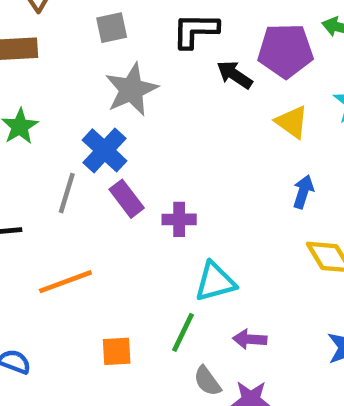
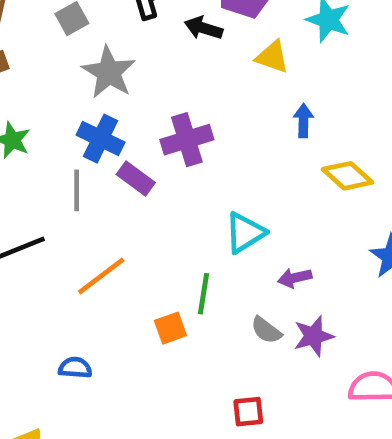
purple cross: (179, 219) -> (187, 140), moved, size x1.5
green line: (183, 332) -> (203, 294), moved

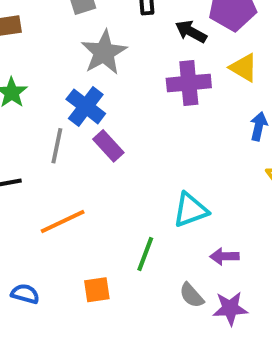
purple cross: (187, 140) -> (189, 83), moved
orange square: (170, 328) -> (97, 290), moved

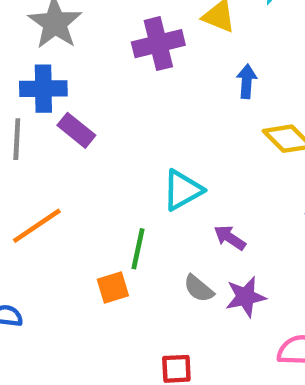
blue cross: (86, 106) -> (43, 89), turned -30
purple arrow: (224, 256) -> (230, 238), turned 44
orange square: (97, 290) -> (113, 288), moved

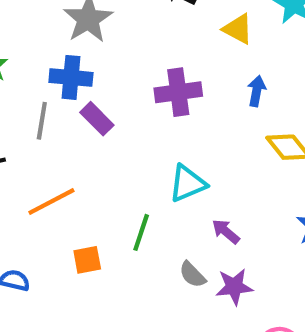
purple cross: (158, 44) -> (178, 92), moved
orange square: (113, 288) -> (87, 260), moved

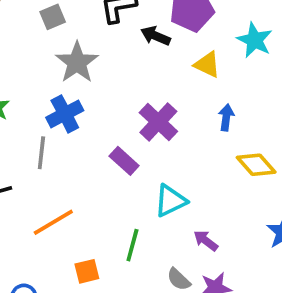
blue cross: (71, 77) -> (65, 114), turned -30
purple cross: (178, 92) -> (158, 122), turned -36
purple rectangle: (97, 119) -> (124, 161), moved

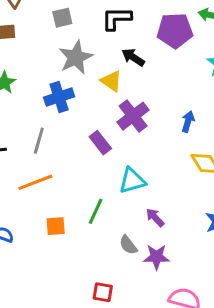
black arrow: (156, 36) -> (133, 57), moved
yellow triangle: (207, 65) -> (111, 81), moved
gray line: (41, 153) -> (39, 141), moved

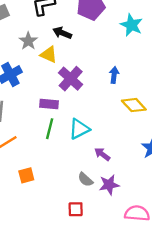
gray star: (76, 57) -> (28, 41), moved, size x0.7
purple rectangle: (100, 143) -> (49, 104), turned -36
green line: (96, 211) -> (50, 129), moved
red square: (103, 292) -> (76, 209), moved

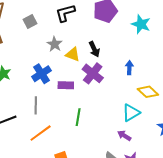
black arrow: (62, 33) -> (94, 49), moved, turned -133
purple rectangle: (49, 104) -> (66, 85), moved
cyan triangle: (79, 129) -> (131, 113), moved

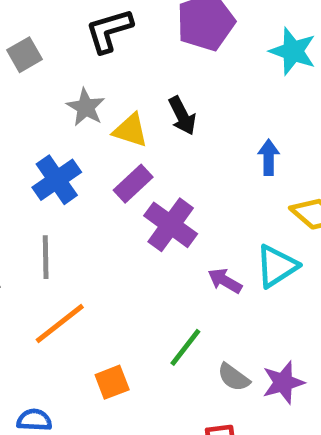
purple cross: (93, 73) -> (171, 225), moved
purple rectangle: (66, 85) -> (133, 184), moved, turned -42
green line: (78, 117) -> (185, 347), moved, turned 30
purple arrow: (124, 136) -> (225, 281), moved

